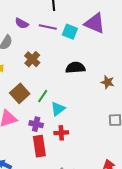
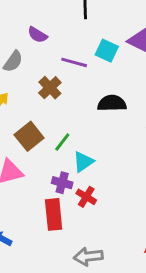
purple line: (48, 27) -> (74, 62), moved
purple cross: (36, 124) -> (62, 183), moved
red cross: (61, 133) -> (86, 197), turned 32

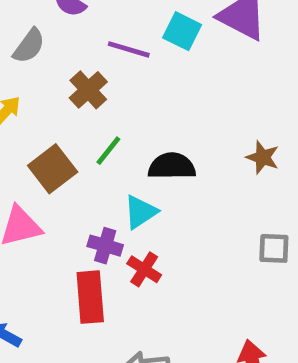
black semicircle: (112, 103) -> (172, 166), moved
green line: (62, 142) -> (108, 151), moved

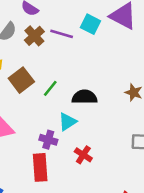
brown cross: (88, 90) -> (34, 36), moved
brown square: (53, 169) -> (21, 80), moved
red cross: (144, 269) -> (83, 155), moved

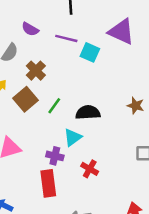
cyan square: (90, 24) -> (90, 52), moved
purple line: (62, 34) -> (66, 38), moved
brown cross: (34, 36) -> (36, 71), moved

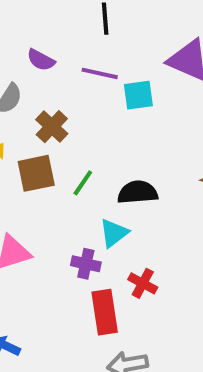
cyan square: (90, 52) -> (138, 95), turned -30
brown square: (25, 99) -> (36, 173), turned 30
red rectangle: (48, 183) -> (105, 312), moved

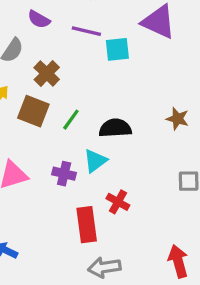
brown square: (36, 173) -> (33, 111), turned 32
purple cross: (86, 264) -> (64, 174), moved

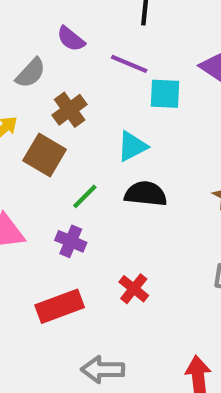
green line: (71, 120) -> (85, 196), moved
cyan triangle: (95, 161) -> (132, 146), moved
red rectangle: (87, 225) -> (60, 306), moved, turned 68

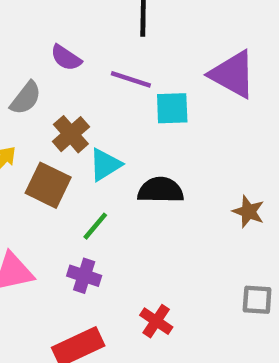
cyan triangle: (132, 146) -> (105, 165), moved
black semicircle: (146, 194) -> (161, 190), moved

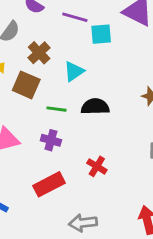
cyan triangle: (105, 165) -> (74, 71), moved
black semicircle: (161, 190) -> (95, 107), moved
green line: (95, 226) -> (57, 109), turned 60

